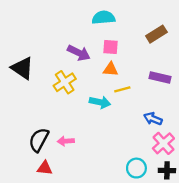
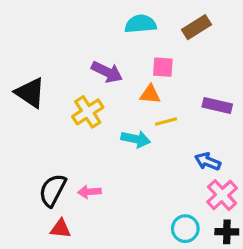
brown rectangle: (156, 34) -> (196, 27), moved
pink square: (111, 47) -> (163, 67), moved

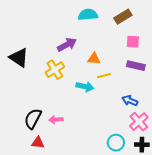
pink square: (163, 67) -> (133, 42), moved
purple arrow: (107, 72) -> (67, 45), turned -54

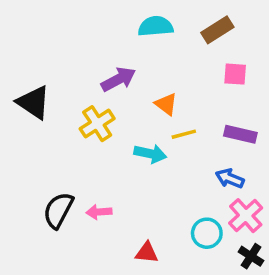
orange triangle: (94, 59) -> (166, 104), turned 32
purple rectangle: (136, 66) -> (240, 134), moved
red triangle: (38, 143) -> (147, 253), moved
cyan circle: (116, 143) -> (207, 233), moved
black cross: (142, 145) -> (251, 256), turned 32

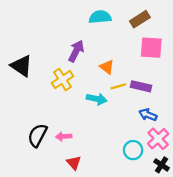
pink square: (235, 74) -> (151, 48), size x1.5
purple arrow: (118, 79) -> (76, 51), turned -35
purple rectangle: (240, 134) -> (141, 86), moved
red triangle: (147, 253) -> (74, 163), moved, turned 42

